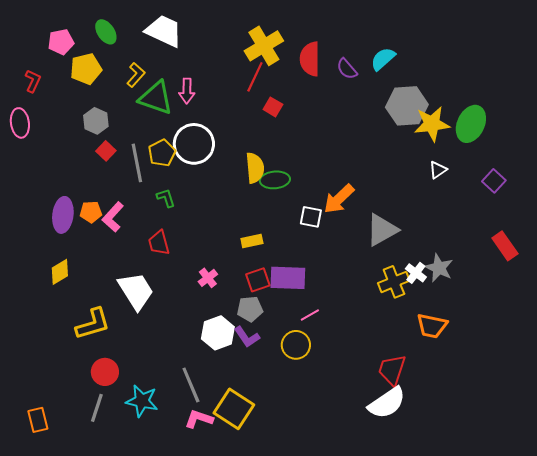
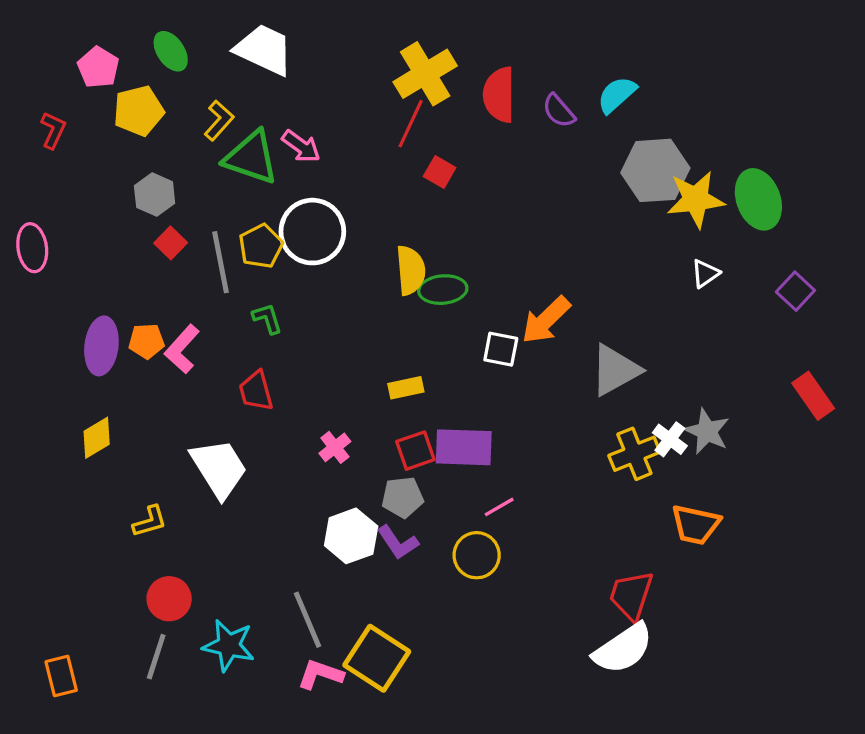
pink pentagon: (61, 42) -> (98, 67), turned -30
pink arrow: (187, 91) -> (301, 146), turned -55
pink ellipse: (20, 123) -> (32, 248), moved
green ellipse: (471, 124) -> (758, 199), turned -45
yellow L-shape: (93, 324) -> (150, 521), size x0.6

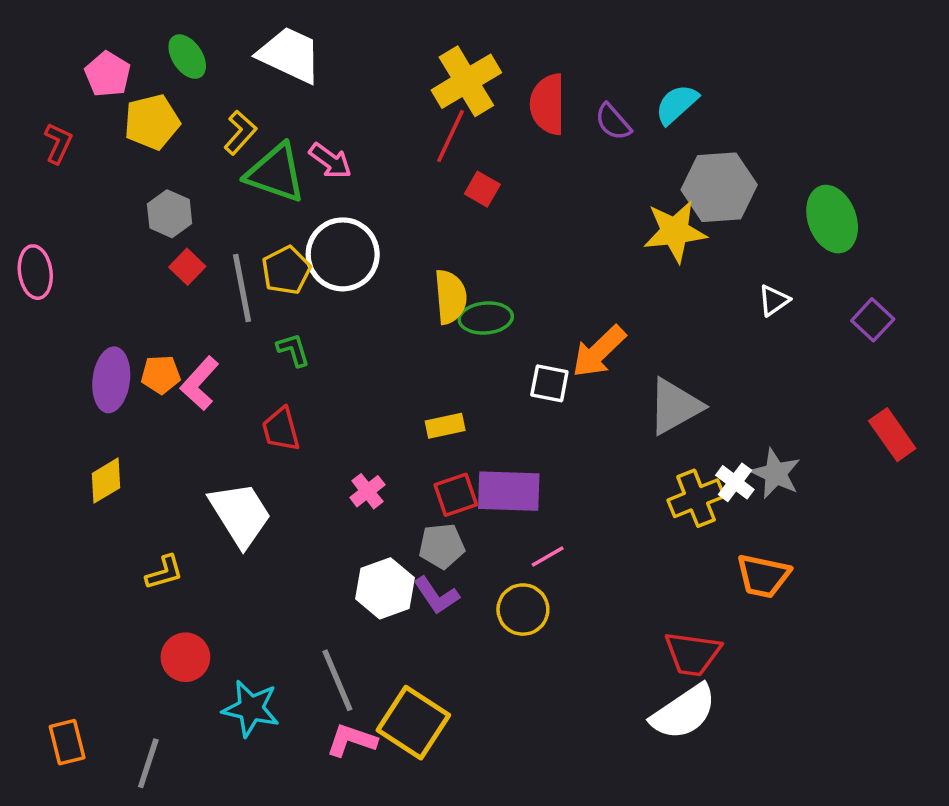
yellow star: (696, 199) -> (675, 231), moved
red trapezoid: (631, 595) -> (693, 654), turned -100
gray line: (156, 657) -> (148, 763), moved

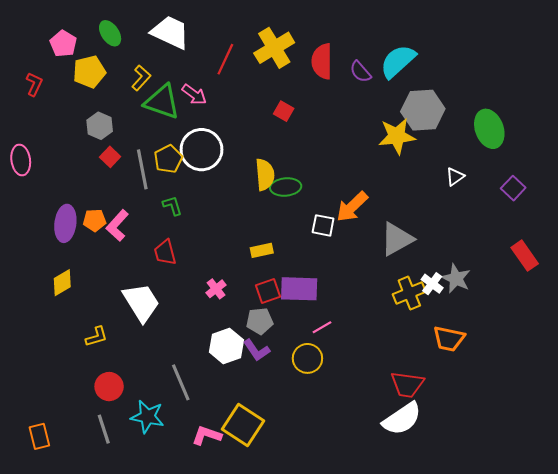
cyan semicircle: (677, 104) -> (398, 61), size x1.4
red line: (450, 136) -> (225, 59), moved
gray line: (337, 680) -> (181, 382), moved
gray line: (148, 763) -> (104, 429), moved, turned -36

